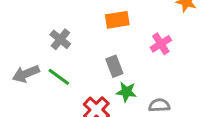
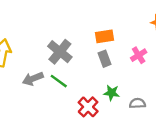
gray cross: (60, 39) -> (60, 52), size x1.5
gray rectangle: (114, 66) -> (105, 59), moved

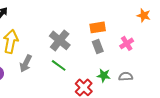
gray arrow: (33, 79) -> (26, 63), moved, turned -42
gray semicircle: (137, 103) -> (126, 76), moved

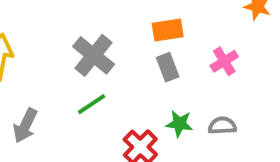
gray arrow: (26, 63) -> (25, 126), moved
green line: (59, 65) -> (92, 104), turned -70

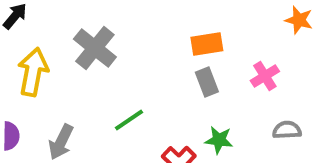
gray cross: (94, 55) -> (95, 48), moved
gray semicircle: (222, 126) -> (287, 130), moved

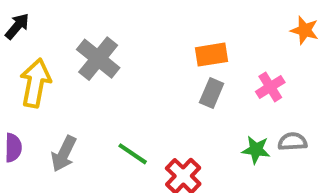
gray rectangle: (207, 82) -> (212, 93), turned 44
green line: (129, 120) -> (133, 154), moved, turned 68
green star: (219, 140) -> (256, 150), moved

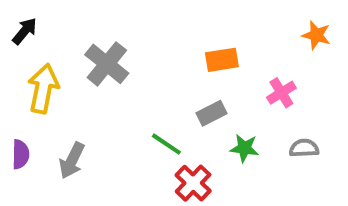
gray rectangle: (212, 93) -> (212, 113), moved, turned 40
green star: (256, 150) -> (244, 148), moved
green line: (133, 154) -> (166, 144), moved

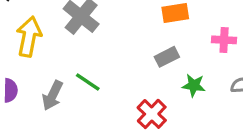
pink cross: (281, 93) -> (224, 40), turned 35
green line: (166, 144) -> (88, 82), moved

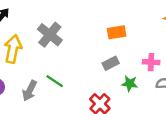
pink cross: (224, 40) -> (151, 62), moved

